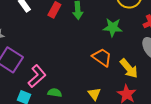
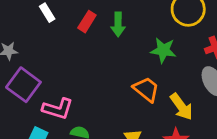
pink L-shape: (37, 76) -> (58, 109), turned 55

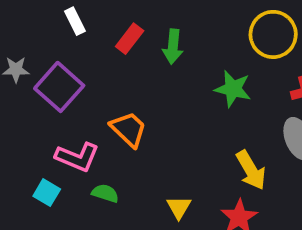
purple square: (23, 85) -> (59, 87), moved
orange trapezoid: (146, 89) -> (129, 129), moved

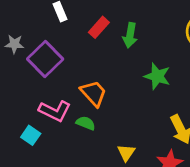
green star: (233, 89) -> (157, 76), moved
green semicircle: (105, 193) -> (86, 123), moved

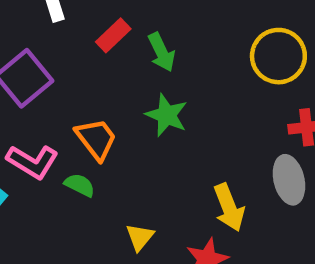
green arrow: (130, 35) -> (162, 52), turned -40
green star: (157, 76) -> (167, 115), moved

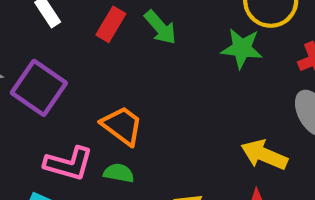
green star: (167, 115) -> (242, 48), moved
yellow arrow: (229, 208) -> (264, 155), turned 150

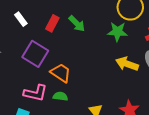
purple square: (39, 88) -> (35, 54), moved
yellow arrow: (264, 155) -> (127, 64), moved

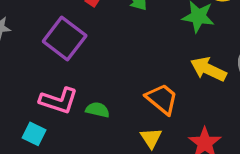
orange trapezoid: (61, 73) -> (162, 99), moved

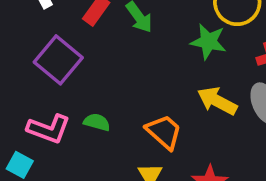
green semicircle: (98, 110) -> (97, 122), moved

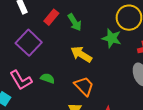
yellow arrow: (217, 101) -> (81, 54), moved
pink L-shape: (49, 129) -> (21, 80), turned 35

